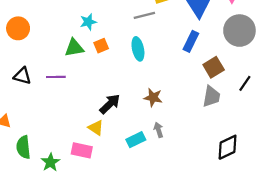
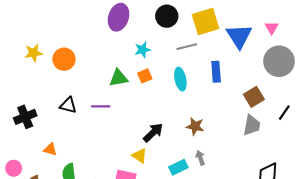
cyan star: (88, 22) -> (143, 50), moved
blue rectangle: (191, 41) -> (216, 72), moved, turned -30

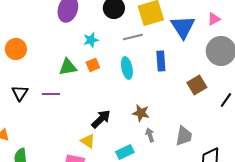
pink triangle: (272, 28) -> (214, 19), turned 32
black triangle: (68, 105) -> (20, 93), turned 48
gray trapezoid: (252, 125) -> (184, 136), moved
gray arrow: (200, 158) -> (150, 135), moved

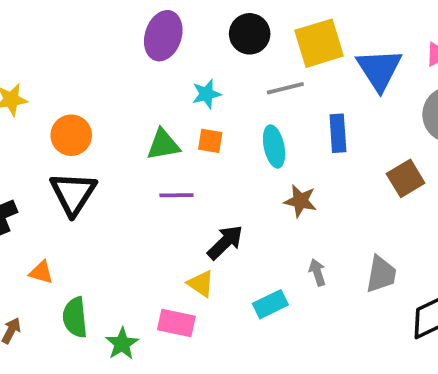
orange circle: (16, 49) -> (71, 135), moved
orange square: (93, 65) -> (210, 141), turned 32
black triangle: (20, 93) -> (73, 193), size x1.5
purple line: (51, 94) -> (176, 195), moved
brown star: (141, 113) -> (300, 201), moved

